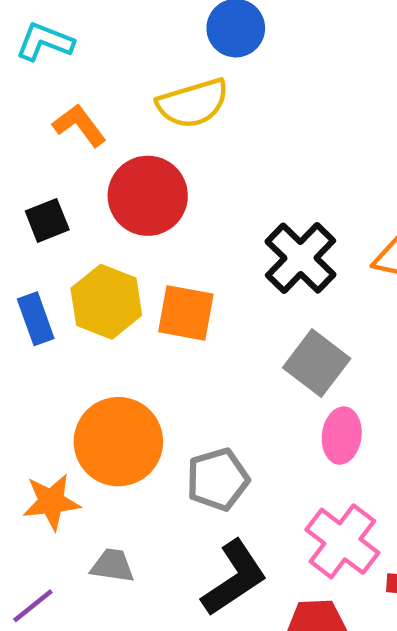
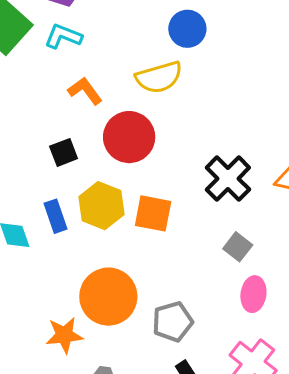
gray square: (317, 363) -> (238, 247), size x0.7

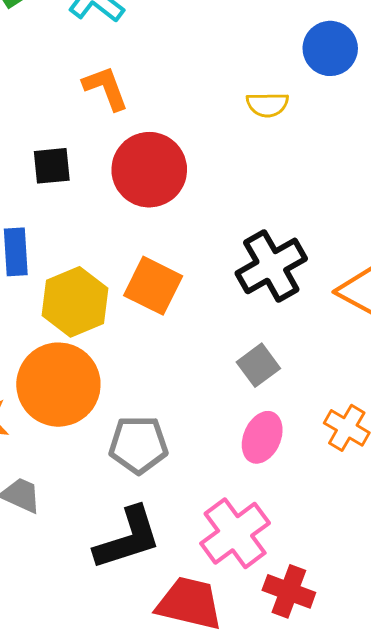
blue circle: (187, 29) -> (330, 48), moved
yellow semicircle: (159, 77) -> (267, 105), moved, size x0.6
yellow hexagon: (101, 206) -> (75, 302), moved

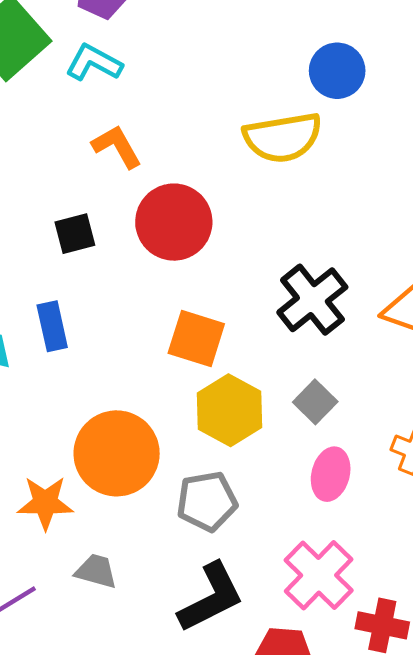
yellow semicircle: (267, 105) -> (283, 137), size x1.8
yellow hexagon: (75, 302) -> (229, 410), moved

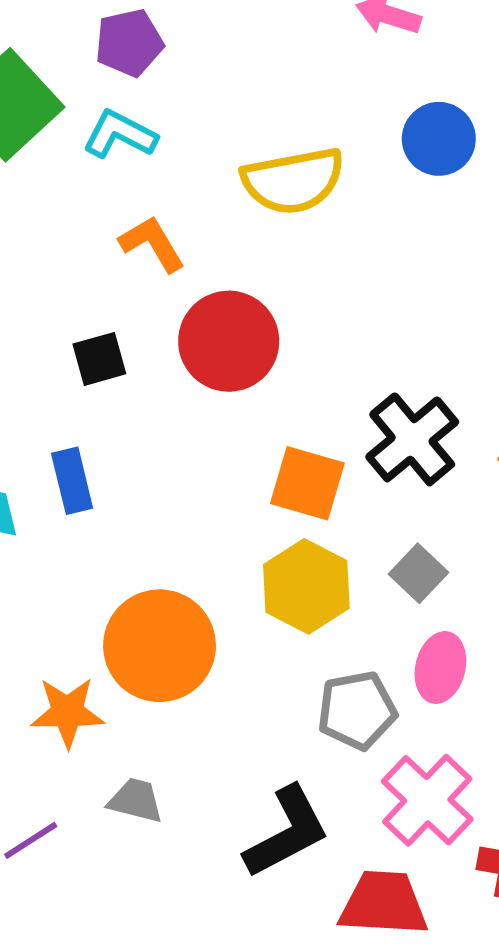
yellow semicircle: (283, 137) -> (293, 181), moved
orange square: (196, 339) -> (307, 483), moved
gray pentagon: (207, 501) -> (357, 710), moved

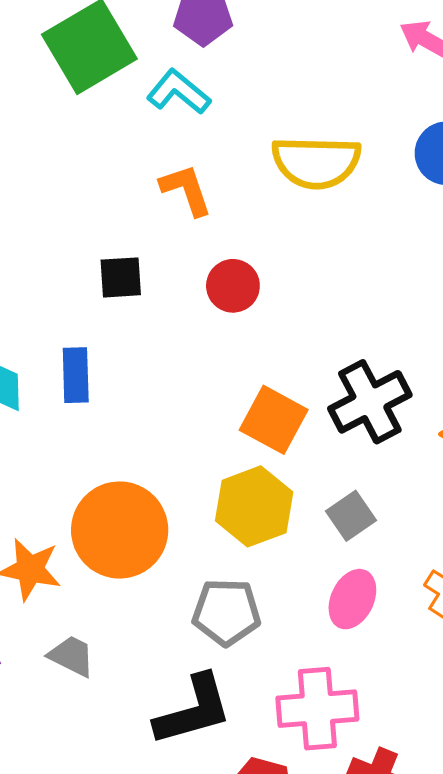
red circle: (229, 341) -> (233, 286), size x0.6
gray pentagon: (357, 710) -> (226, 612), moved
pink cross: (427, 800) -> (317, 709), turned 30

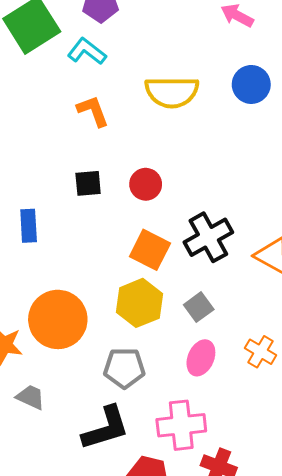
black square: (121, 277) -> (88, 183), moved
red circle: (233, 286) -> (146, 184), moved

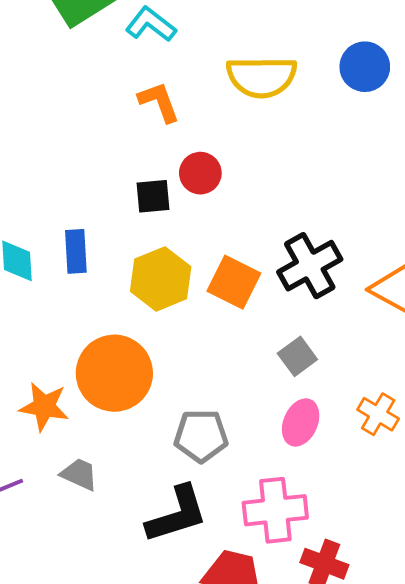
red circle: (146, 184) -> (200, 173), moved
yellow hexagon: (139, 303) -> (161, 279), moved

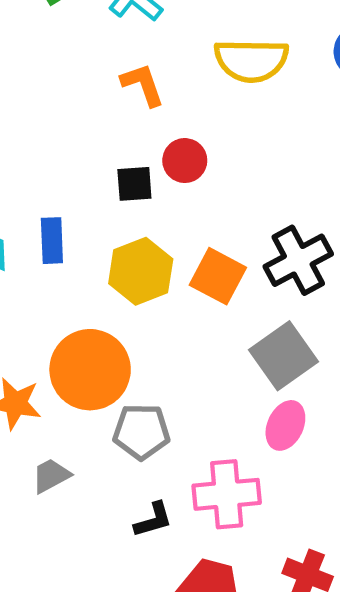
gray square: (297, 356) -> (283, 356), size x1.6
gray pentagon: (201, 436) -> (141, 432), moved
gray trapezoid: (79, 474) -> (51, 476), turned -54
pink cross: (275, 510) -> (227, 494), moved
black L-shape: (177, 514) -> (153, 520), size x0.6

